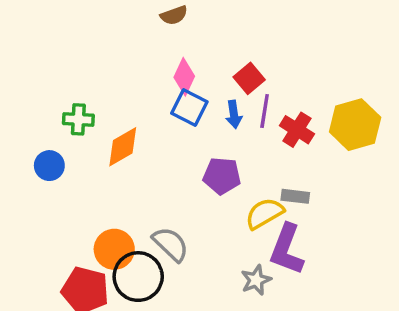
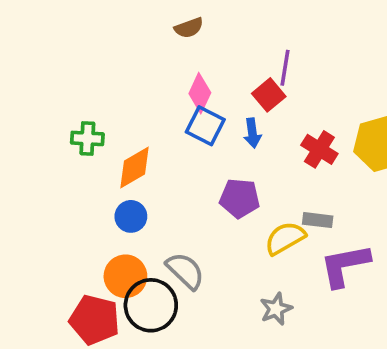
purple line: (265, 111) -> (285, 68), moved
blue circle: (49, 166) -> (131, 216), moved
purple L-shape: (287, 249) -> (345, 265), moved, turned 58

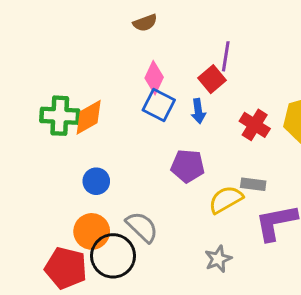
green cross: (87, 138) -> (60, 116), size x1.4
orange diamond: (135, 167) -> (89, 117), moved

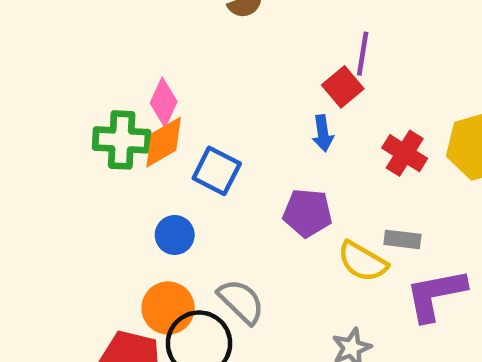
pink diamond: (154, 78) -> (164, 102), moved
blue square: (159, 105) -> (217, 171), moved
yellow semicircle: (226, 199) -> (363, 262), turned -120

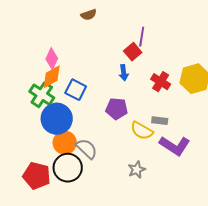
green cross: (122, 140) -> (42, 95), moved, turned 30
blue circle: (175, 235) -> (57, 119), size x1.8
purple L-shape: (436, 295) -> (175, 146), turned -136
orange circle: (168, 308) -> (65, 143), moved

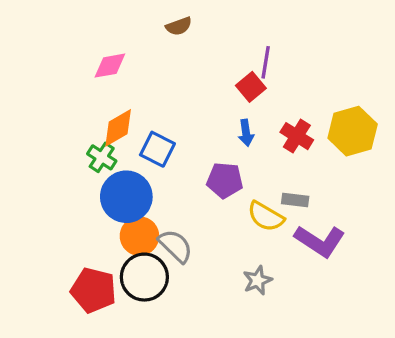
pink diamond: (52, 59) -> (110, 66), moved, turned 55
blue arrow: (124, 73) -> (246, 133), moved
green cross: (42, 95) -> (102, 157), size x0.7

